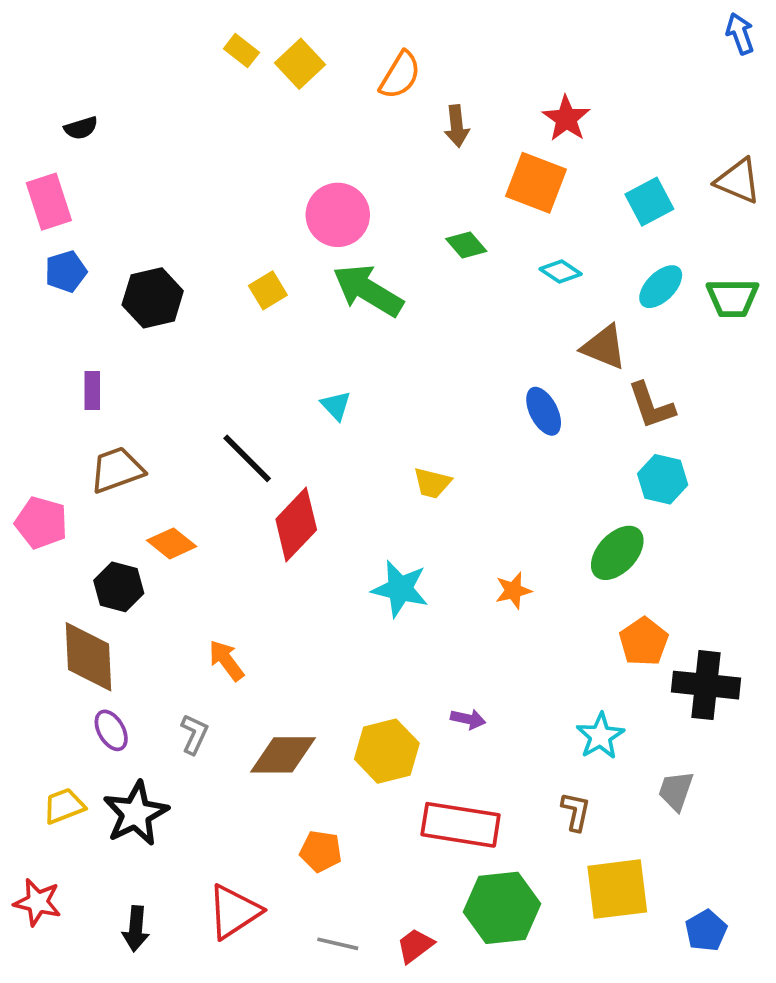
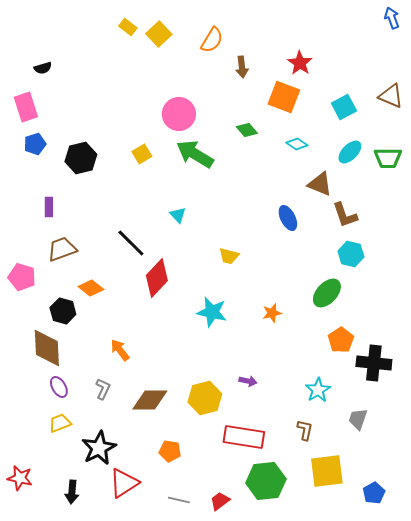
yellow trapezoid: (64, 806) -> (60, 423), moved
black star: (136, 813) -> (99, 448), moved

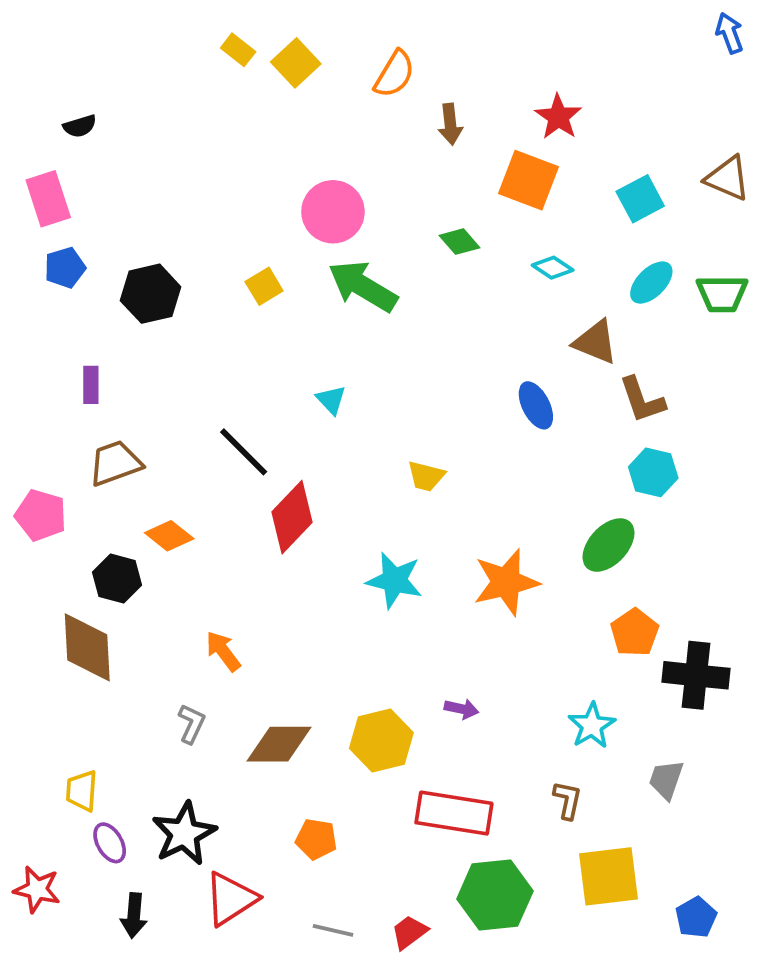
orange star: (272, 313) -> (506, 582), size x1.8
purple ellipse: (59, 387) -> (110, 843), moved
yellow trapezoid: (60, 423) -> (82, 791), moved, turned -65

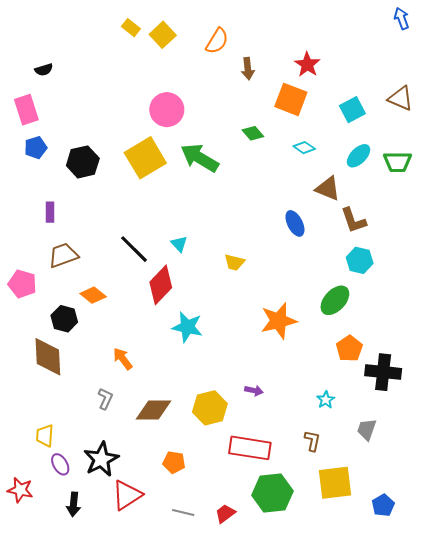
pink circle: (333, 212) -> (167, 110), moved
yellow square: (264, 286) -> (145, 158), size x2.0
cyan triangle: (331, 400) -> (179, 244), moved
cyan star: (394, 580) -> (187, 327), moved
cyan star: (592, 726) -> (326, 400), size x0.7

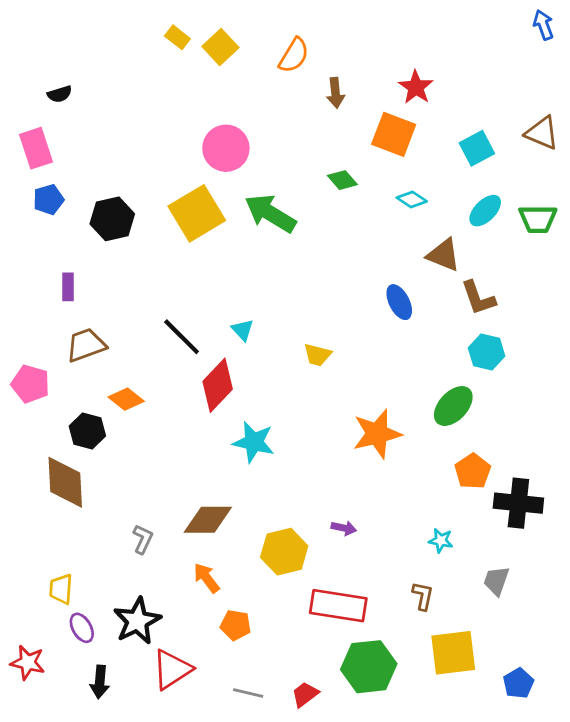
orange arrow: (123, 359) -> (207, 578), moved
cyan star: (326, 400) -> (441, 541), turned -30
brown diamond: (154, 410) -> (208, 520), moved

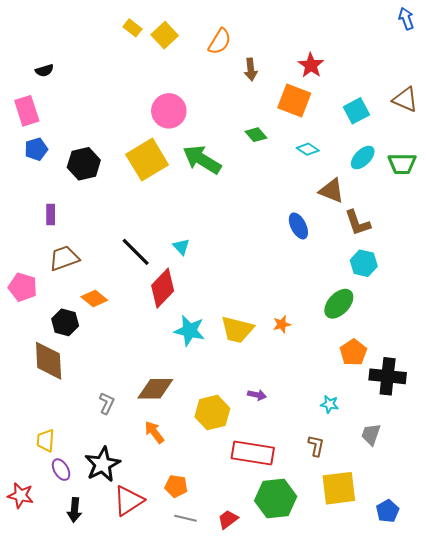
yellow trapezoid: (317, 355) -> (237, 330), moved, size x1.6
orange star: (377, 434) -> (282, 324), size x0.5
orange pentagon: (236, 625) -> (176, 486), moved

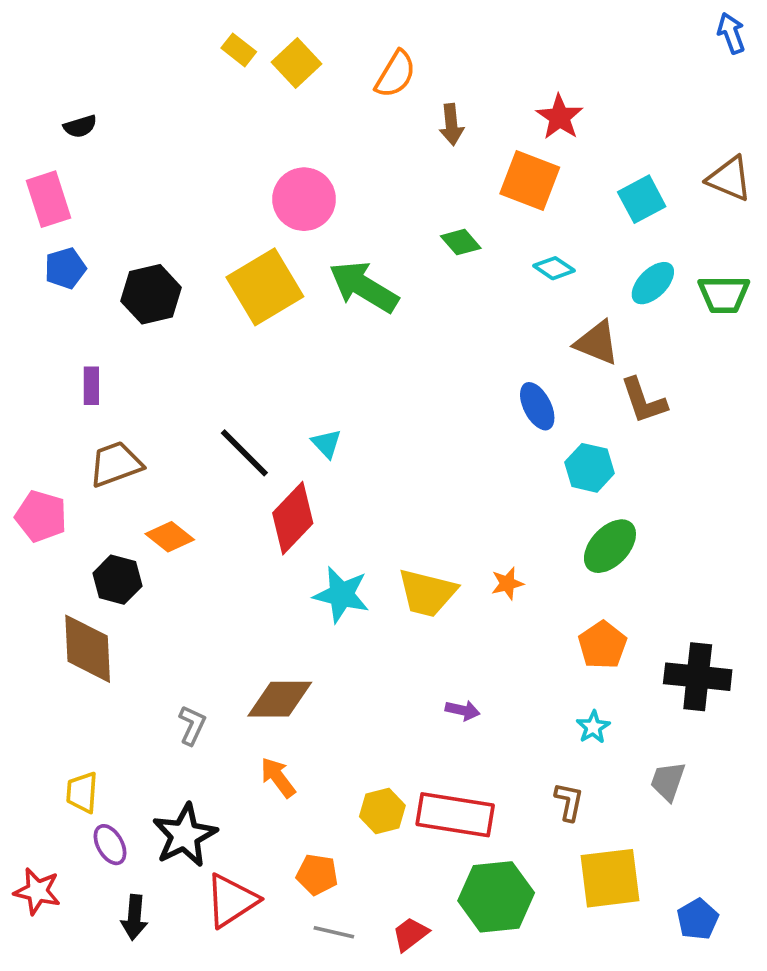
cyan hexagon: (364, 263) -> (589, 468), moved
orange pentagon: (353, 352) -> (603, 645), moved
cyan star: (330, 404) -> (593, 727), turned 30
yellow hexagon: (212, 413) -> (382, 811), moved, size x0.7

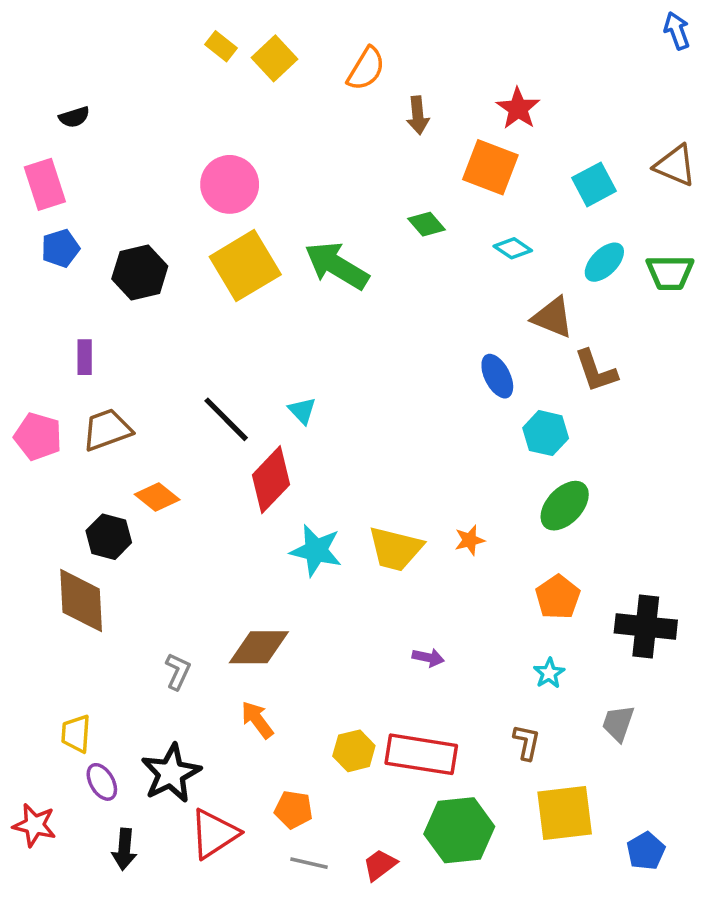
pink circle: (304, 199) -> (230, 184), moved
pink pentagon: (41, 516) -> (38, 437), moved

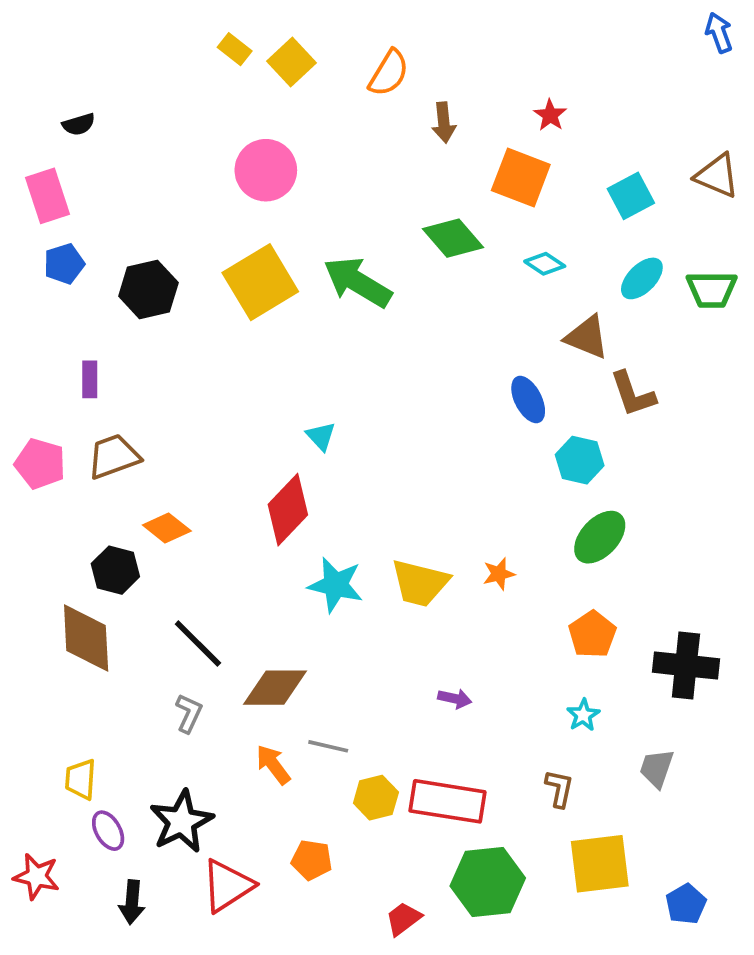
red star: (518, 108) -> (550, 115), size x0.7
pink circle: (230, 184) -> (266, 170), moved
green diamond: (426, 224) -> (453, 238), size x1.5
black line: (226, 419) -> (198, 644), moved
gray line: (309, 863) -> (328, 746), moved

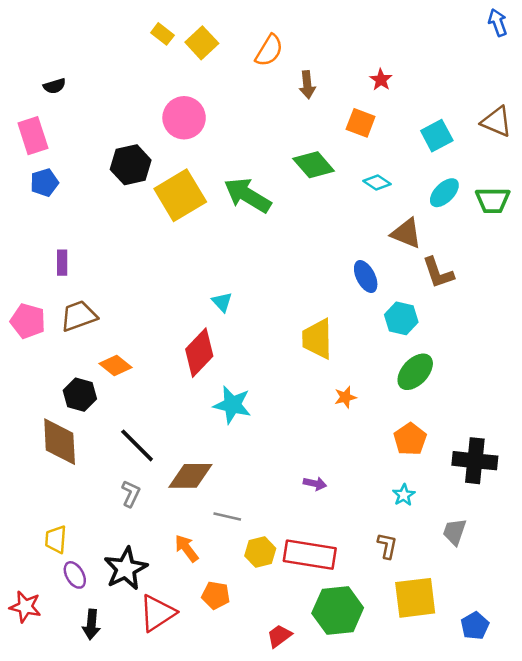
orange square: (521, 178) -> (361, 123), size x0.7
black hexagon: (148, 289) -> (131, 165), moved
yellow trapezoid: (420, 583) -> (317, 339), moved, turned 75
orange arrow: (273, 765) -> (187, 548), moved

